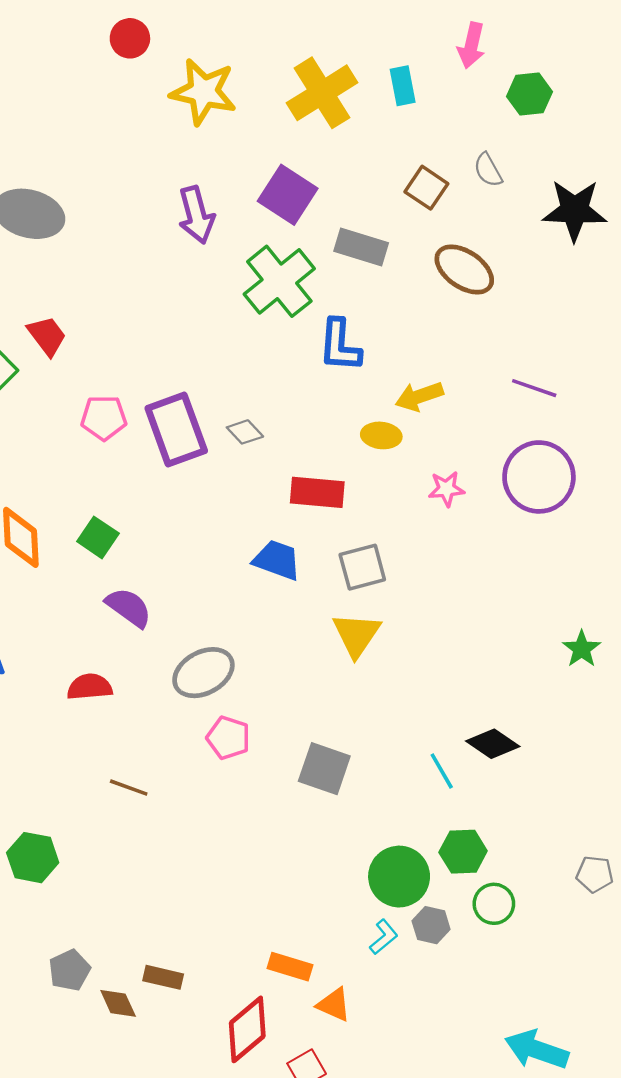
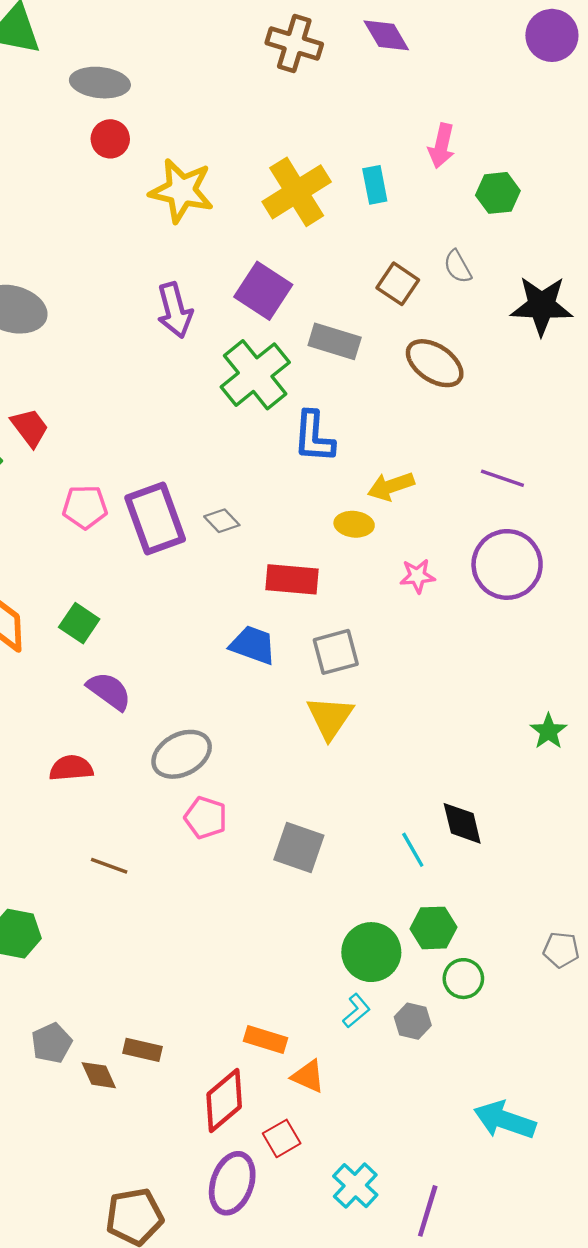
black diamond: (493, 744) -> (462, 823), turned 42
gray hexagon: (431, 925) -> (413, 1021), moved

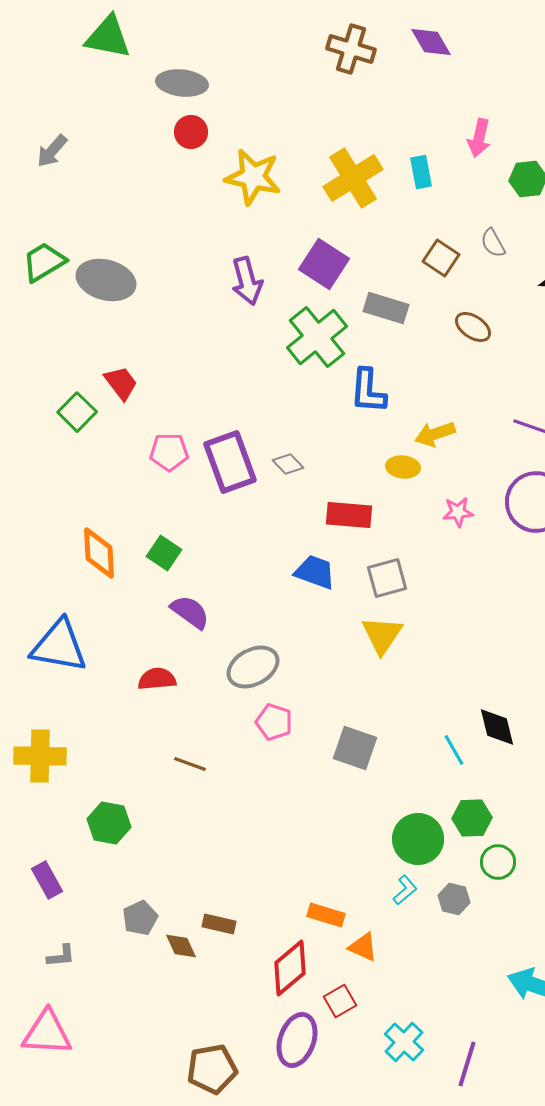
brown ellipse: (435, 363) -> (473, 327), size x0.7

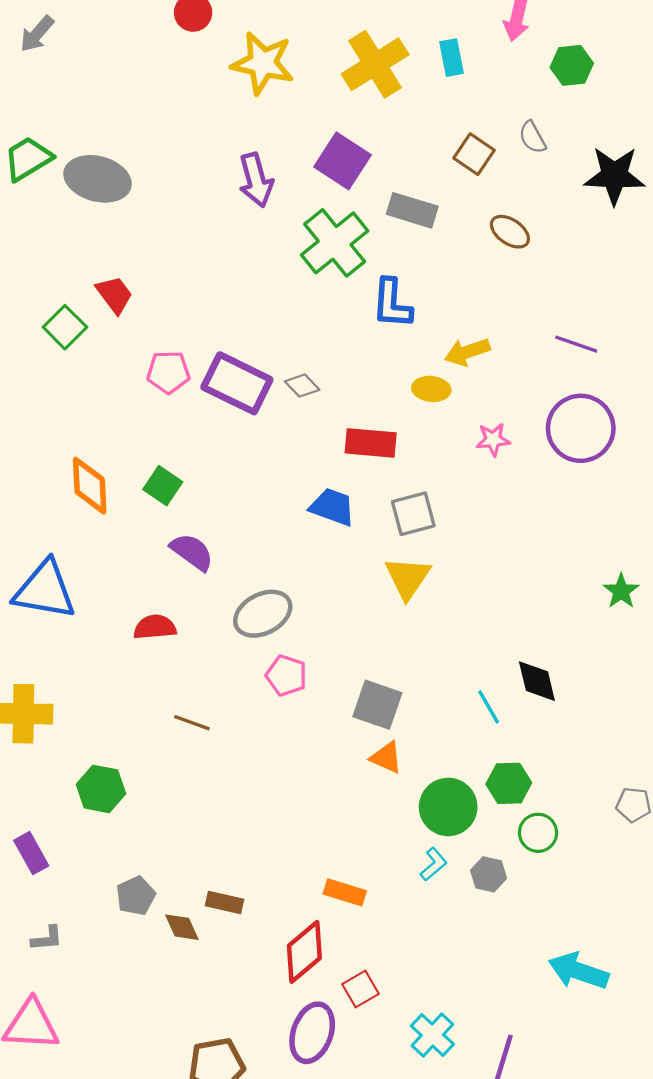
purple rectangle: (230, 462) -> (237, 383), turned -44
orange triangle: (363, 947) -> (386, 758), moved

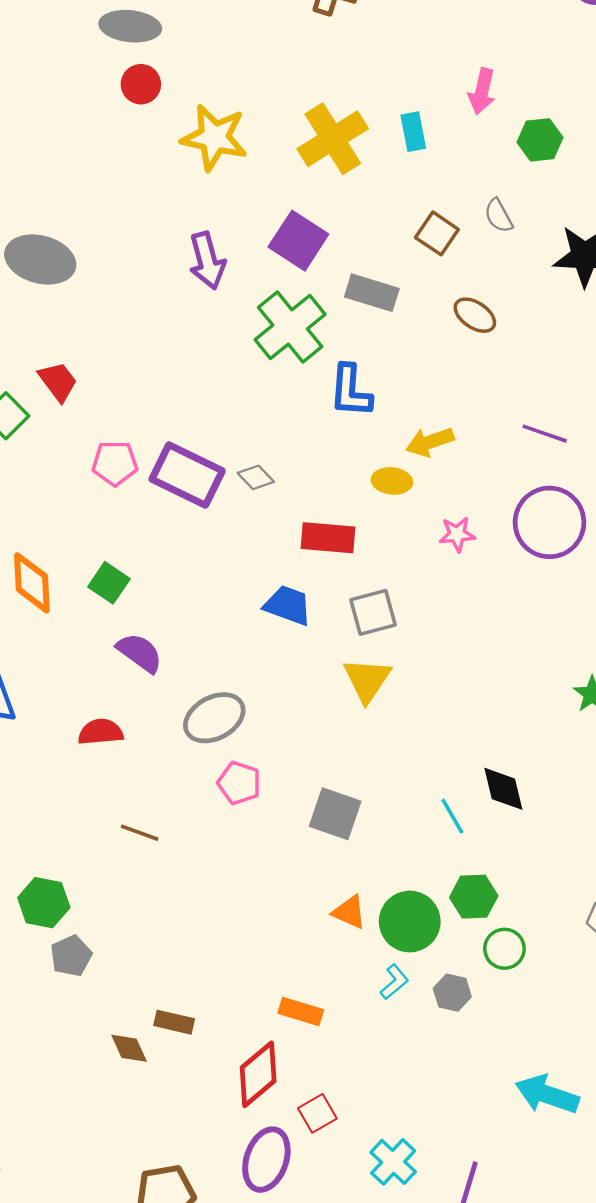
orange triangle: (386, 758) -> (349, 912), moved
gray pentagon: (136, 896) -> (71, 956), moved

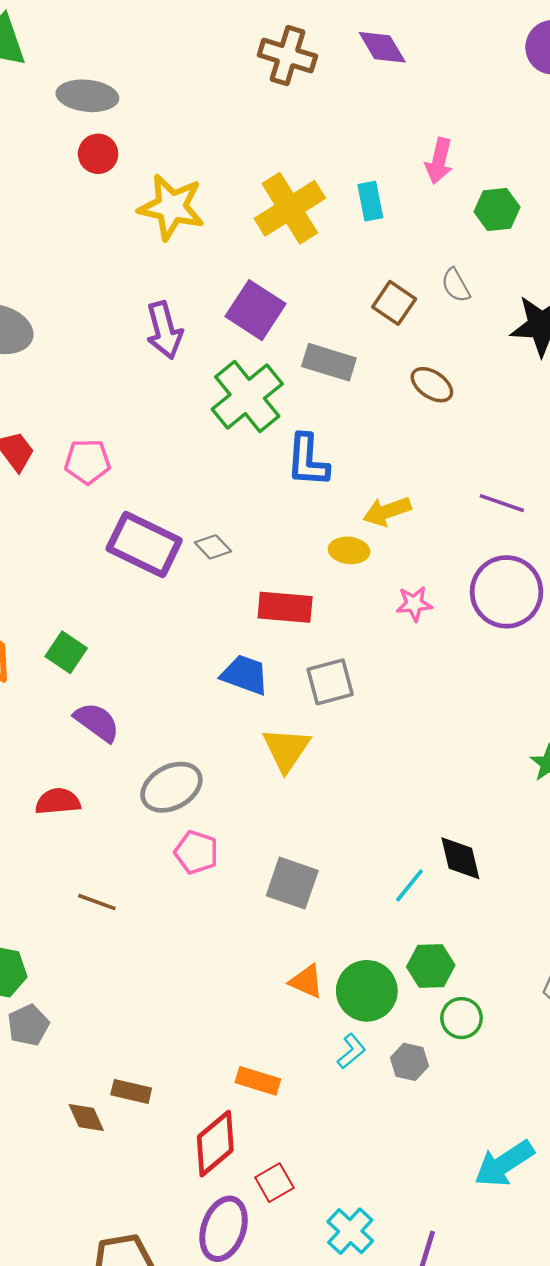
pink pentagon: (115, 463) -> (87, 462), moved
yellow triangle: (367, 680) -> (286, 749), moved
cyan line: (452, 816) -> (409, 885), turned 69
cyan arrow: (547, 1094) -> (504, 1164), turned -52

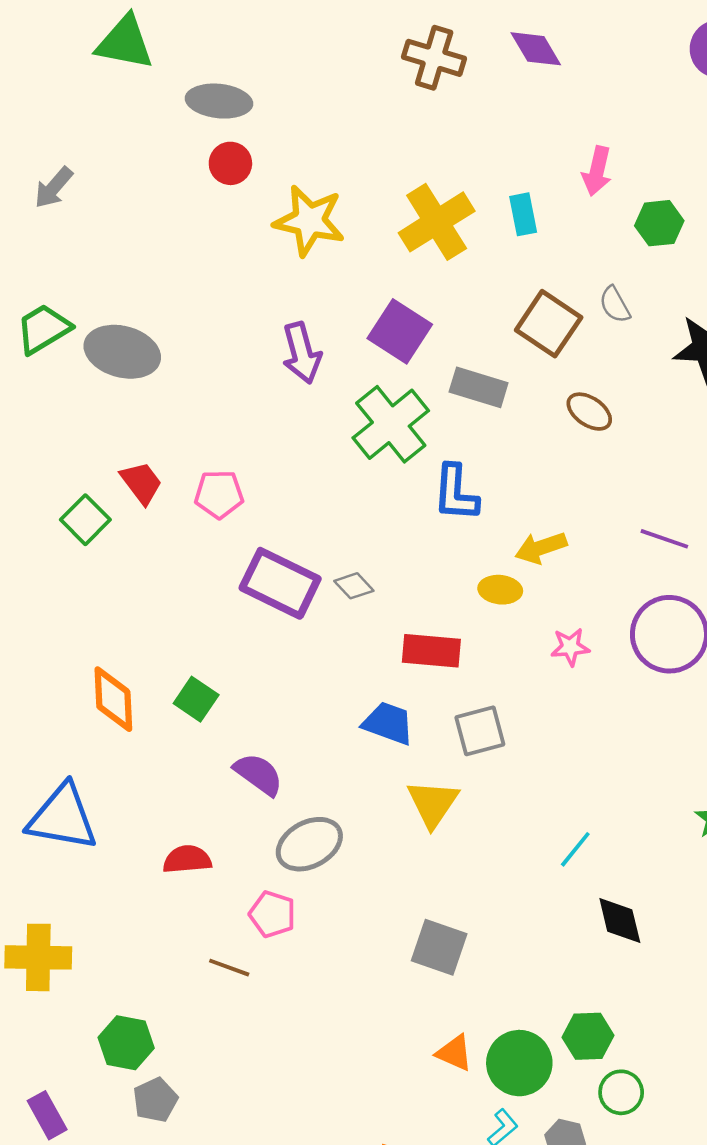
brown square: (394, 303) -> (549, 324), size x1.4
purple semicircle: (97, 722) -> (258, 774), moved
pink pentagon: (196, 852) -> (272, 914), moved
cyan line: (409, 885) -> (575, 849), moved

